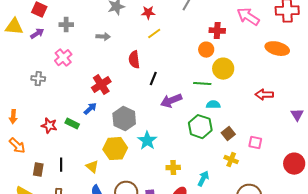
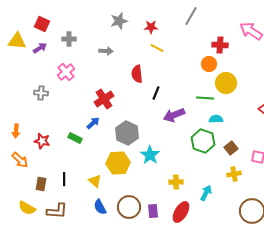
yellow line: (154, 34) -> (157, 48), turned 64
red star: (49, 126) -> (42, 141), moved
yellow cross: (231, 160) -> (234, 174), turned -32

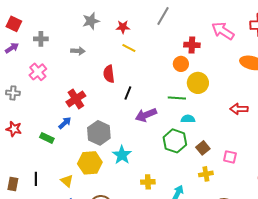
red star: (42, 141) -> (14, 129), moved

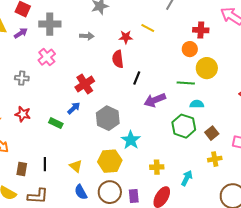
red star: (123, 27) -> (126, 37), moved
gray cross: (41, 39) -> (50, 24), size x1.5
yellow line: (129, 48) -> (148, 28), moved
yellow hexagon: (90, 163) -> (110, 161), moved

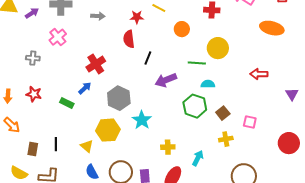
orange circle: (190, 49) -> (182, 29), moved
yellow hexagon: (110, 161) -> (108, 130), moved

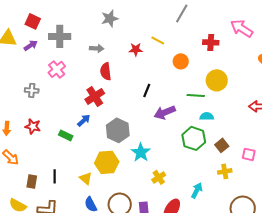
red semicircle: (129, 39) -> (106, 71), moved
yellow cross: (168, 147) -> (159, 177), moved, turned -32

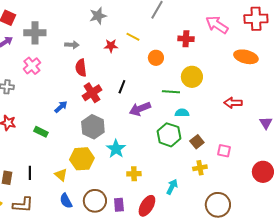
gray star: (110, 18) -> (98, 16), moved
red cross: (95, 96) -> (92, 93), moved
blue arrow: (84, 120) -> (61, 107), moved
yellow cross: (159, 177) -> (134, 174), turned 32

